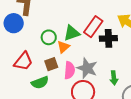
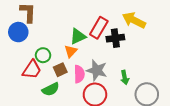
green circle: (49, 37) -> (43, 55), moved

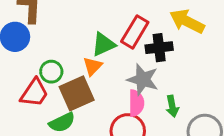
brown square: (60, 70) -> (77, 93), size x1.6
gray star: (97, 70) -> (143, 79), moved
pink semicircle: (79, 74) -> (136, 103), moved

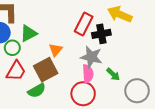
green triangle: (103, 44) -> (28, 33), moved
green circle: (51, 72) -> (12, 48), moved
green arrow: (172, 106) -> (113, 74), turned -32

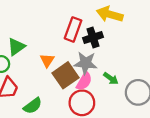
brown square: (46, 70) -> (65, 75), moved
pink semicircle: (88, 74) -> (84, 81), turned 42

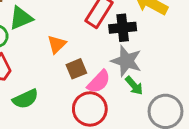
gray star: (86, 63) -> (126, 61), moved
brown square: (65, 75) -> (76, 69), size x0.6

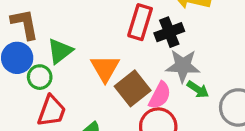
orange triangle: (57, 44) -> (105, 68), size x1.4
brown square: (76, 69) -> (133, 88), size x1.5

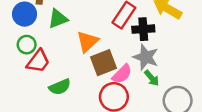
green circle: (40, 77) -> (27, 45), moved

